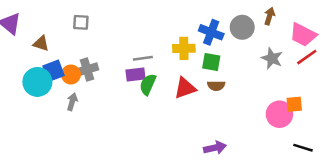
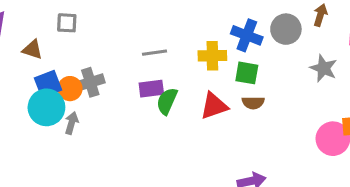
gray square: (81, 22) -> (67, 23), moved
gray line: (143, 58) -> (154, 53), moved
cyan circle: (37, 82) -> (46, 107), moved

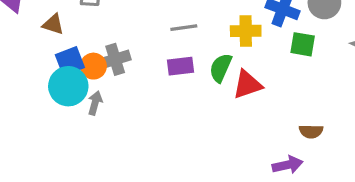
green square: (247, 73) -> (303, 44), moved
green semicircle: (167, 101) -> (221, 68), moved
brown semicircle: (253, 103) -> (311, 131), moved

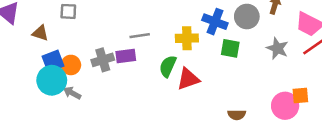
gray cross: (115, 59) -> (103, 60), moved
purple rectangle: (180, 66) -> (126, 56), moved
gray arrow: (95, 103) -> (72, 93), turned -78

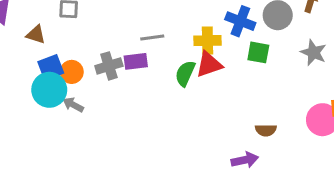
red triangle: (188, 79) -> (209, 64), moved

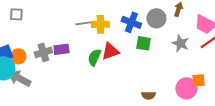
gray line: (152, 38) -> (83, 23), moved
yellow cross: (208, 41) -> (100, 24), moved
gray arrow: (73, 105) -> (19, 78), size x1.6

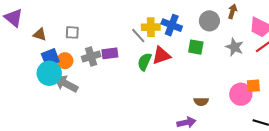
gray square: (16, 14) -> (72, 32), moved
blue cross: (131, 22) -> (172, 25), moved
gray line: (83, 23) -> (138, 36), moved, turned 56

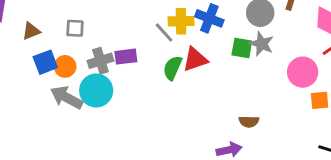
brown triangle: (40, 35) -> (31, 31), turned -40
gray star: (235, 47) -> (262, 44), moved
cyan circle: (49, 73) -> (96, 90), moved
pink circle: (241, 94) -> (303, 72), moved

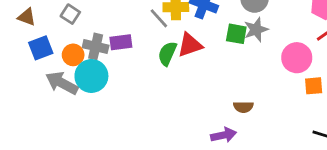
gray square: (75, 28) -> (70, 14), turned 30
brown triangle: (31, 31) -> (27, 17), turned 42
gray star: (262, 44) -> (256, 30), turned 30
gray cross: (100, 61) -> (96, 46), turned 30
orange circle: (65, 66) -> (73, 55), moved

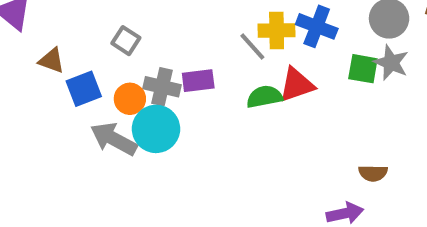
brown triangle: (27, 17) -> (52, 61), moved
gray star: (256, 30) -> (391, 63), turned -30
green semicircle: (167, 53) -> (264, 97), turned 55

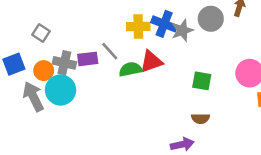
gray line: (252, 47) -> (110, 51), moved
gray star: (391, 63) -> (182, 30), moved, turned 30
green square: (363, 69) -> (202, 81), moved
gray arrow: (114, 139) -> (33, 96), turned 36

